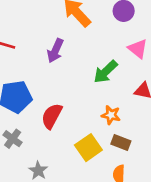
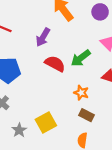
red semicircle: (52, 116) -> (55, 64), moved, turned 84
yellow square: (88, 148) -> (46, 122), moved

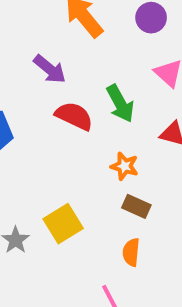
purple arrow: (43, 37) -> (50, 69), turned -78
green arrow: (81, 58) -> (120, 104), turned -78

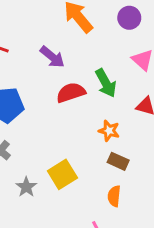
red semicircle: (74, 116) -> (71, 93), turned -44

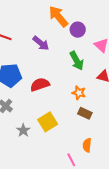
purple circle: (129, 18) -> (78, 30), moved
red semicircle: (71, 93) -> (40, 85), moved
orange semicircle: (114, 196) -> (87, 145), moved

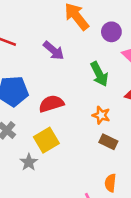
purple circle: (78, 30) -> (111, 32), moved
yellow square: (48, 122) -> (46, 140), moved

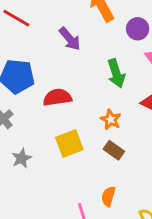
yellow square: (46, 140) -> (69, 144), moved

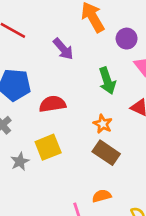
yellow square: (69, 144) -> (48, 147), moved
brown rectangle: (114, 150) -> (106, 153), size x1.4
orange semicircle: (108, 196) -> (102, 196), turned 60

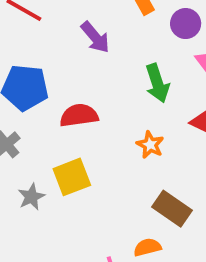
brown rectangle: (106, 153) -> (172, 209), moved

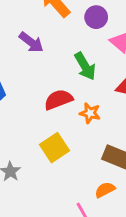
red semicircle: (79, 115) -> (58, 100), moved
yellow square: (72, 177) -> (55, 148), moved

